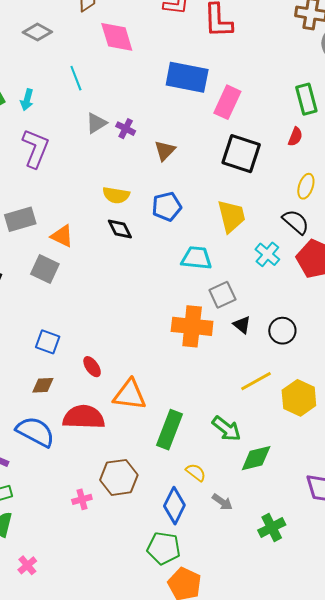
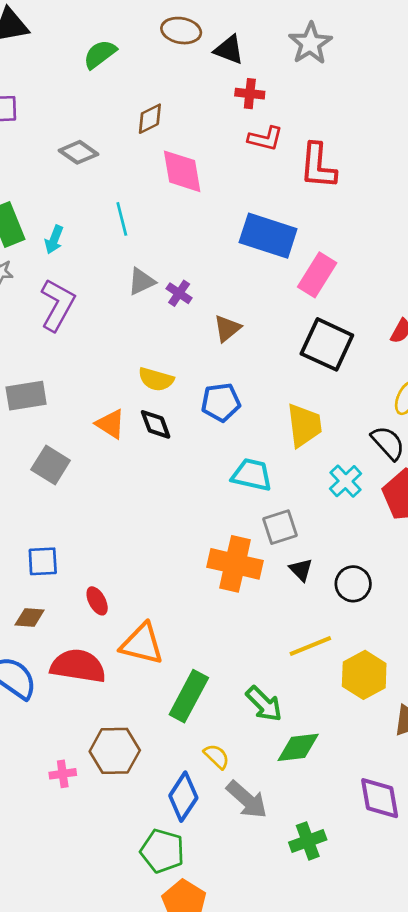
orange triangle: (62, 236) -> (110, 424), moved
blue square: (48, 342) -> (43, 561), turned -30
gray arrow: (222, 502) -> (247, 800), size x1.6

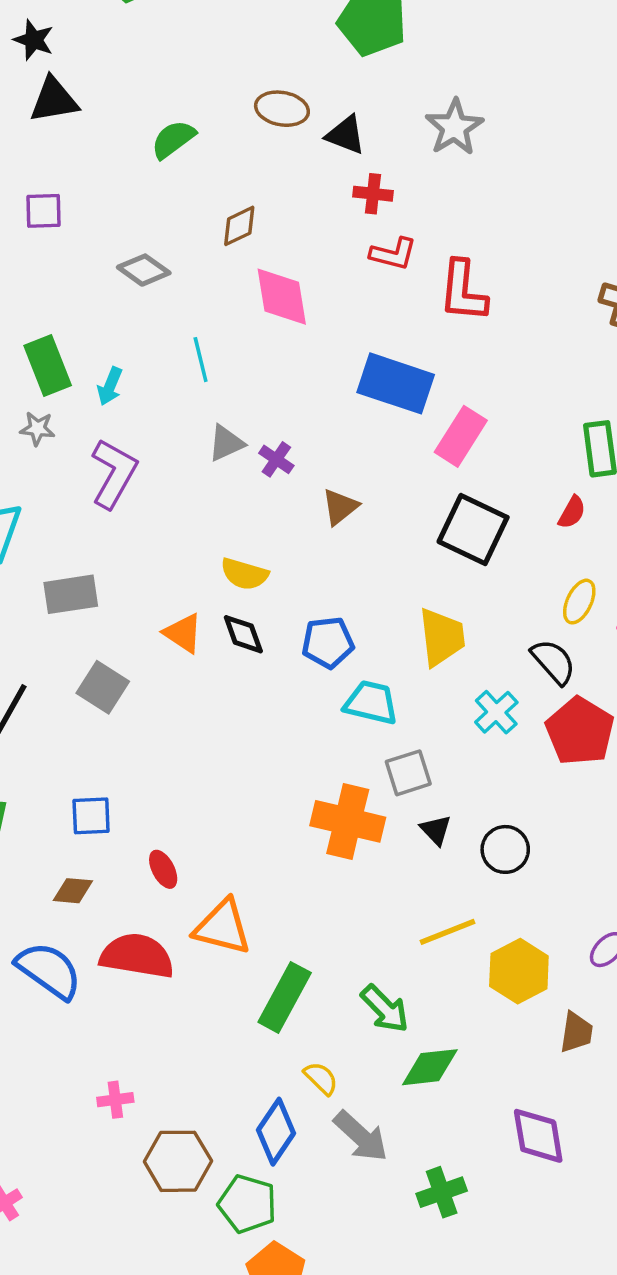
blue pentagon: (221, 402) -> (328, 642), moved
brown hexagon: (115, 751) -> (178, 1161), moved

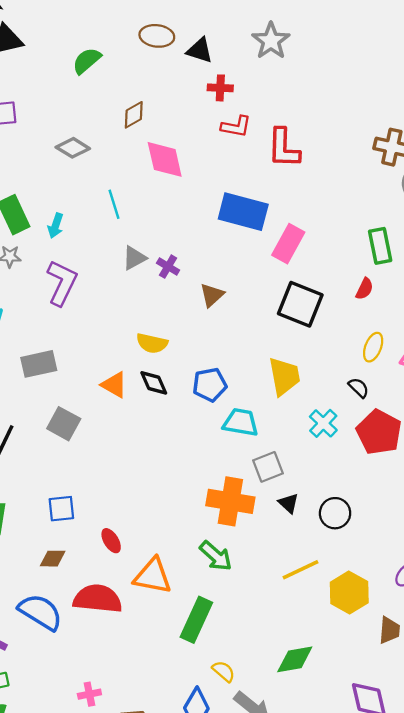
black semicircle: (553, 662) -> (359, 388), size x0.7
green arrow: (385, 1009) -> (216, 556), moved

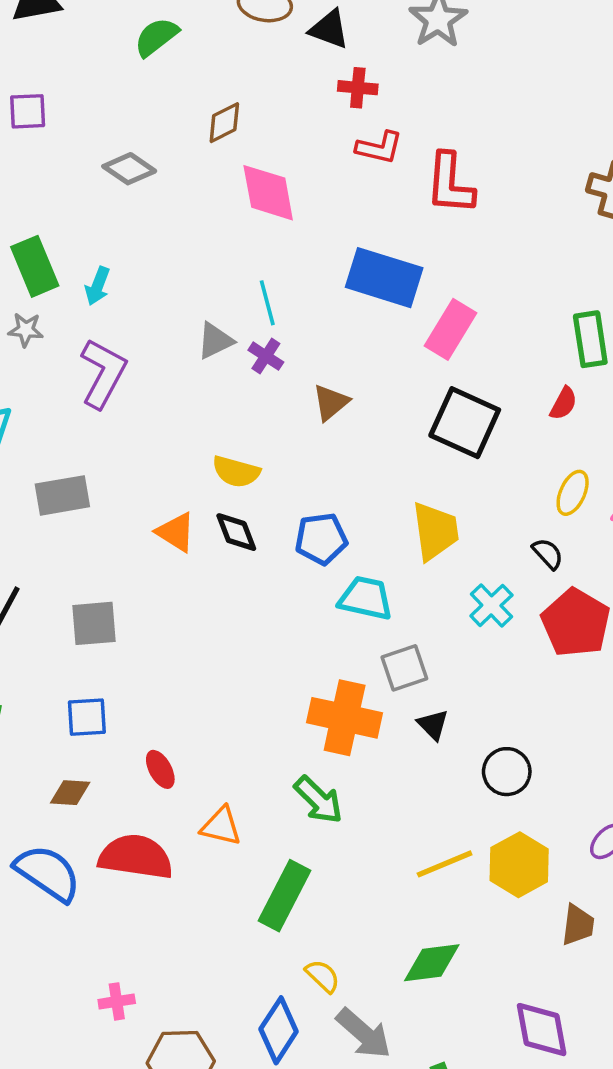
cyan line: (114, 204) -> (267, 303), moved
gray square: (64, 424) -> (94, 623), moved, turned -36
black circle: (335, 513) -> (507, 772), moved
yellow line: (301, 570) -> (445, 864), moved
orange triangle: (153, 576) -> (221, 826), size x0.7

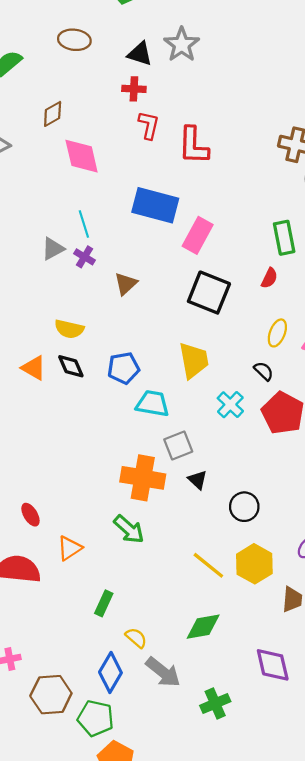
black triangle: (329, 29) -> (140, 54), moved
red L-shape: (379, 148) -> (149, 125), turned -88
orange triangle: (221, 826) -> (69, 548), turned -44
yellow line: (445, 864) -> (208, 565), turned 64
green rectangle: (285, 896) -> (104, 603), moved, size x0.6

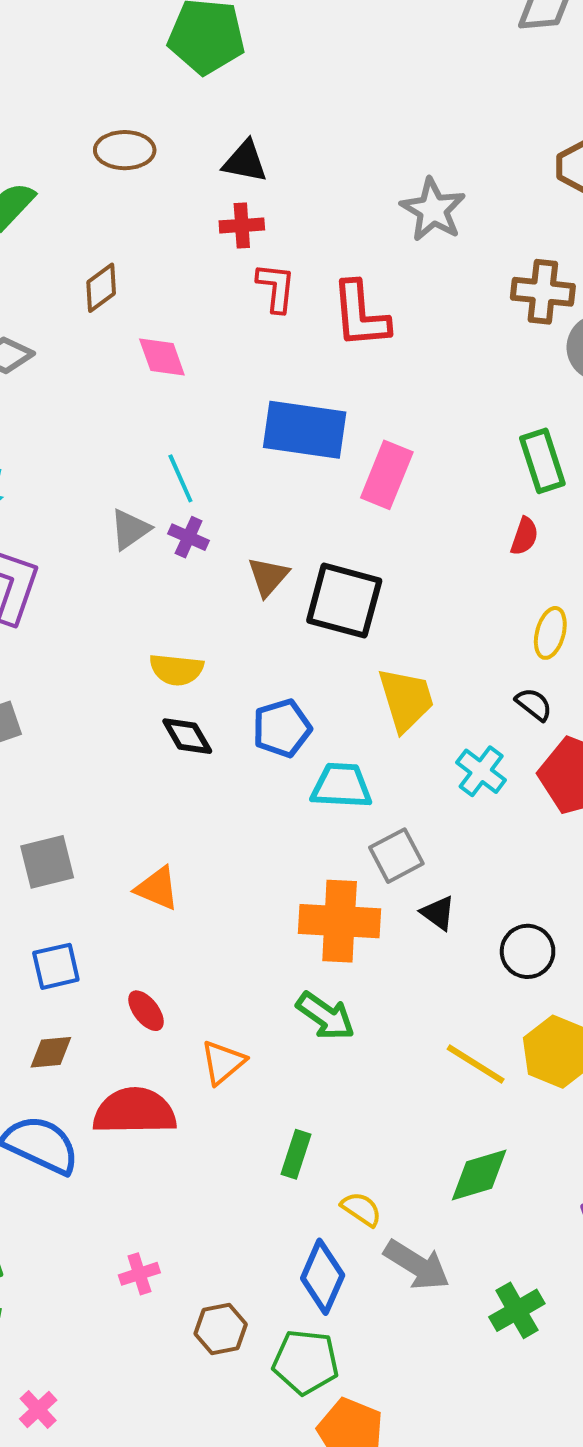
gray star: (182, 45) -> (433, 210), moved
pink diamond: (82, 156) -> (162, 357), size x0.7
black square: (209, 293) -> (344, 601), moved
orange triangle: (34, 368) -> (157, 888), moved
brown hexagon: (51, 695) -> (221, 1329), size x0.7

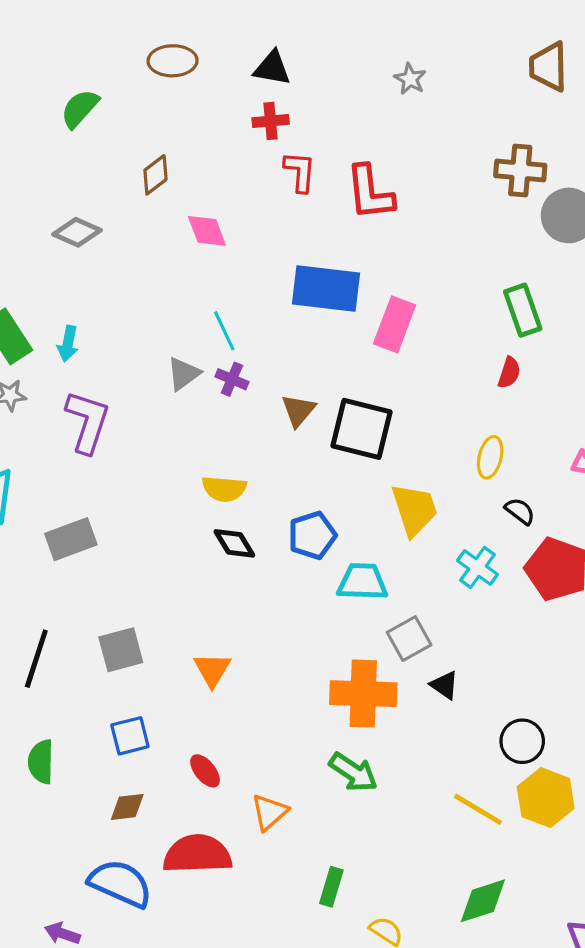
gray star: (433, 210) -> (410, 79), moved, size x0.6
yellow ellipse: (550, 633) -> (490, 457), moved
orange triangle: (157, 888) -> (212, 670), turned 39
black circle: (528, 951) -> (522, 741), moved

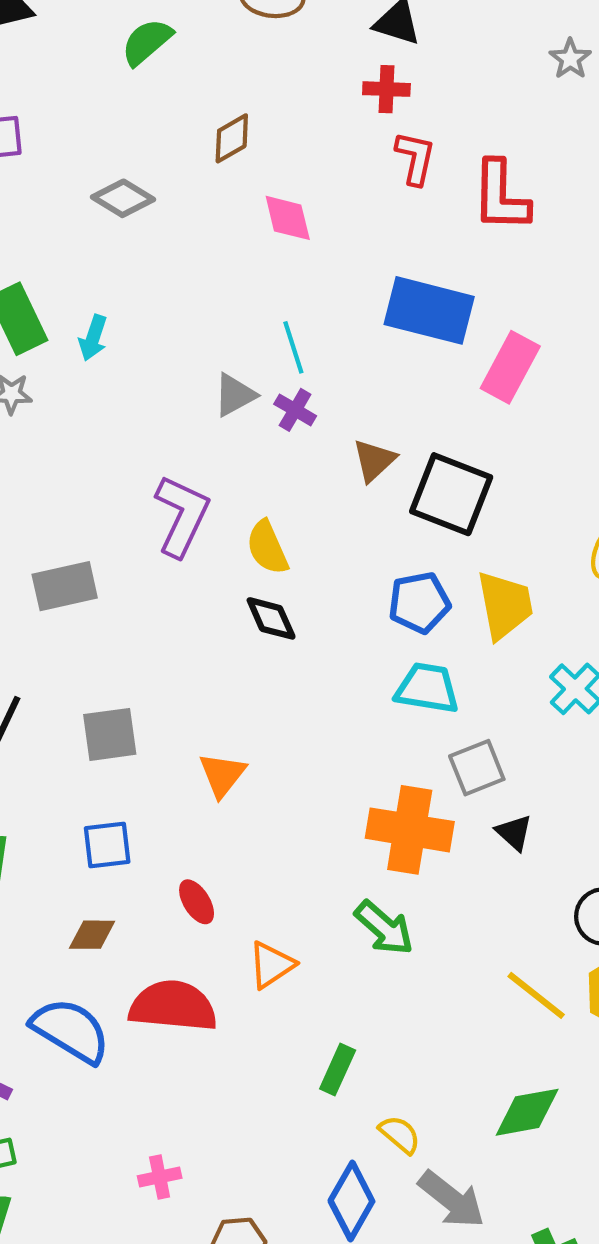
purple L-shape: (88, 422) -> (182, 516), moved
yellow semicircle: (224, 489) -> (267, 547), turned 54
blue pentagon: (312, 535) -> (419, 603), moved

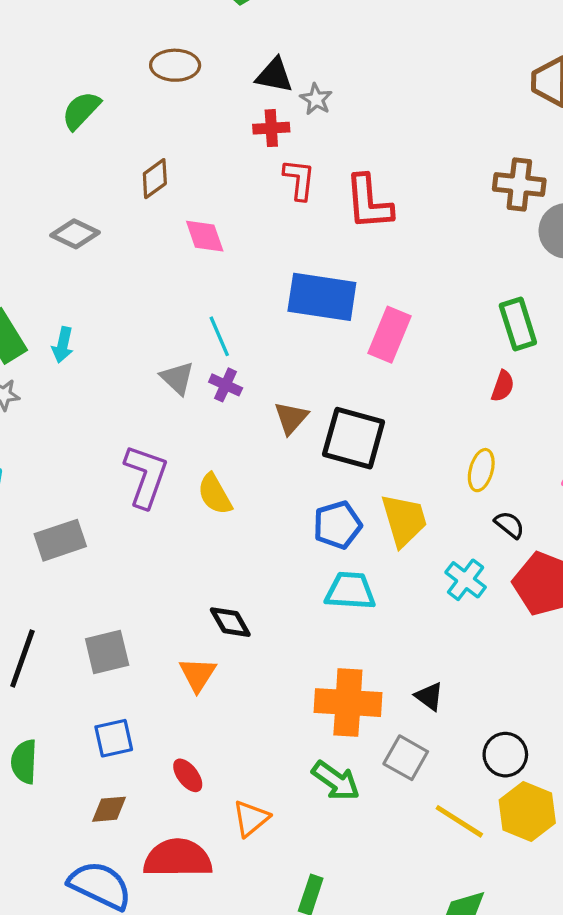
gray star: (570, 59) -> (316, 99), moved
gray triangle: (235, 395) -> (177, 378), turned -42
black diamond: (271, 618) -> (230, 622), moved
gray square: (477, 768) -> (406, 758), moved, turned -33

